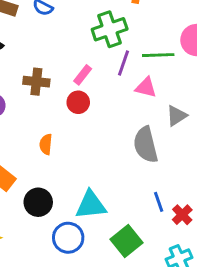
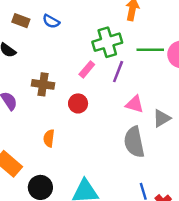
green line: (158, 55) -> (150, 50), moved
pink rectangle: (83, 75) -> (87, 69), moved
pink triangle: (146, 87) -> (135, 104), moved

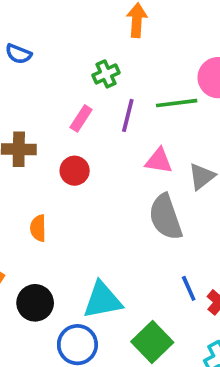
green cross: (107, 42) -> (106, 74), size x0.6
green line: (150, 50) -> (177, 103), moved

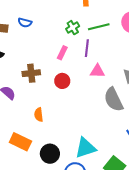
green line: (177, 103) -> (99, 27), moved
pink triangle: (159, 161) -> (97, 71), moved
orange semicircle: (38, 228) -> (39, 115), moved

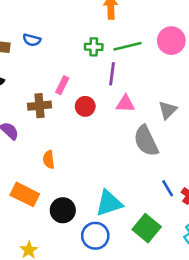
green cross: (73, 28) -> (94, 47), turned 32
pink rectangle: (62, 53) -> (62, 85), moved
red circle: (62, 81) -> (85, 106), moved

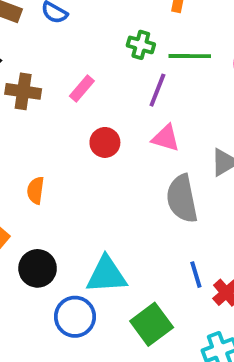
brown cross: (39, 106) -> (23, 91), moved
red circle: (85, 106) -> (105, 142), moved

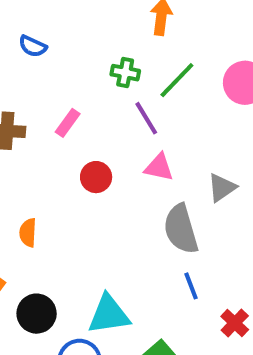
green line: (190, 56) -> (177, 80), turned -42
purple line: (157, 90) -> (146, 118), turned -48
blue line: (196, 275) -> (191, 286), moved

